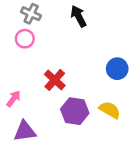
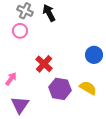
black arrow: (78, 16) -> (49, 13), moved
purple triangle: (25, 131) -> (20, 105), turned -48

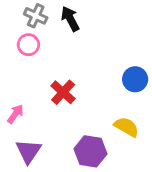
purple hexagon: (60, 89) -> (90, 151), moved

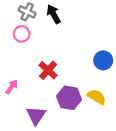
purple triangle: (28, 151) -> (36, 115), moved
purple hexagon: (90, 151) -> (69, 98), moved

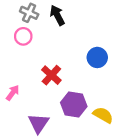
blue circle: (103, 60) -> (97, 57), moved
yellow semicircle: (97, 97) -> (103, 115), moved

